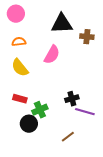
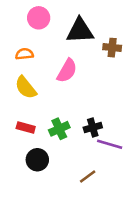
pink circle: (16, 14) -> (39, 18), moved
green cross: (40, 110) -> (59, 129), moved

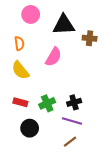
orange semicircle: (24, 54) -> (19, 43), turned 88
purple line: (110, 144) -> (72, 121), moved

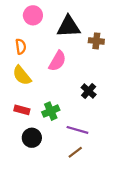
black cross: (74, 102) -> (89, 91), moved, turned -32

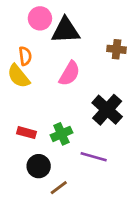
black triangle: (69, 26) -> (65, 30), moved
yellow semicircle: (22, 75) -> (18, 76), moved
black cross: (89, 91) -> (107, 110), size x1.6
brown line: (75, 152) -> (59, 188), moved

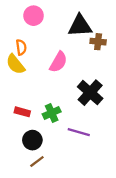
black triangle: (65, 30) -> (80, 26), moved
brown line: (59, 188) -> (37, 162), moved

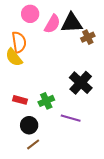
brown cross: (98, 42) -> (88, 37), turned -32
orange semicircle: (21, 47) -> (19, 42), size x1.5
pink semicircle: (58, 62) -> (52, 24), moved

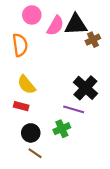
yellow semicircle: (14, 57) -> (26, 85), moved
green cross: (46, 101) -> (62, 129), moved
purple line: (71, 118) -> (74, 109), moved
brown line: (33, 144) -> (35, 153), turned 72

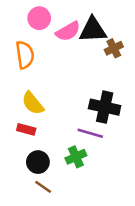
pink semicircle: (55, 26) -> (68, 31), turned 30
black cross: (85, 88) -> (105, 107), turned -30

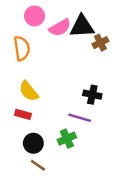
black cross: (105, 107) -> (92, 95), size x0.7

